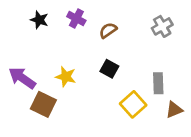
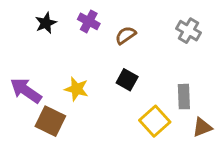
black star: (39, 20) -> (46, 23), turned 30
gray cross: (162, 26) -> (188, 31), turned -30

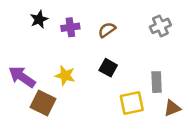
purple cross: (89, 21) -> (70, 27), moved, turned -36
gray cross: (188, 31) -> (160, 26), turned 36
yellow square: (155, 121) -> (132, 103), turned 30

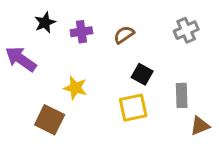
black square: (108, 68) -> (142, 74), moved
purple arrow: (22, 77) -> (21, 59), moved
yellow square: (132, 103) -> (133, 108), moved

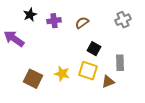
yellow star: (75, 88) -> (62, 74), moved
yellow square: (133, 108) -> (88, 71), turned 30
brown triangle: (200, 126) -> (108, 82), moved

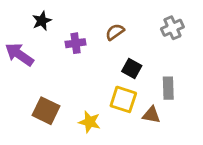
purple cross: (54, 21) -> (76, 43), moved
yellow star: (62, 74) -> (90, 122), moved
brown triangle: (108, 82) -> (151, 115), turned 32

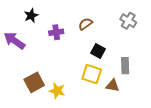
gray cross: (172, 28) -> (128, 21), turned -35
brown square: (46, 111) -> (34, 82), turned 36
yellow star: (90, 122) -> (57, 91), moved

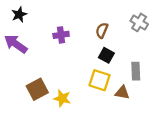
black star: (31, 16) -> (19, 15), moved
brown semicircle: (85, 24) -> (102, 30), moved, turned -32

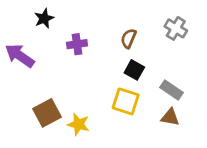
black star: (19, 15) -> (44, 18), moved
gray rectangle: (136, 71) -> (172, 90), turned -54
brown triangle: (122, 93) -> (170, 117), moved

